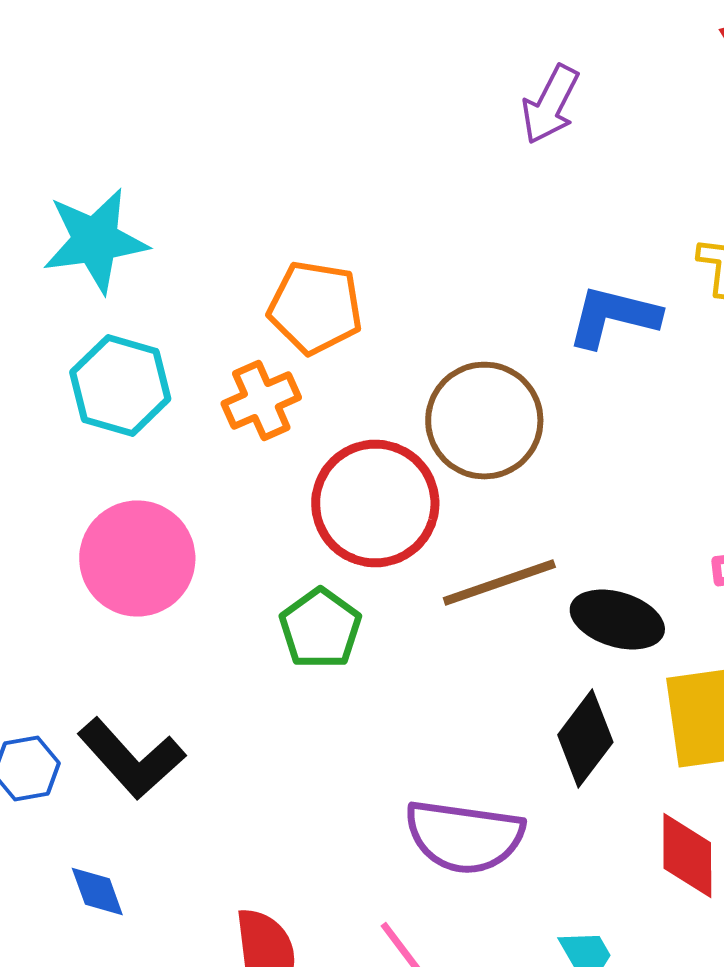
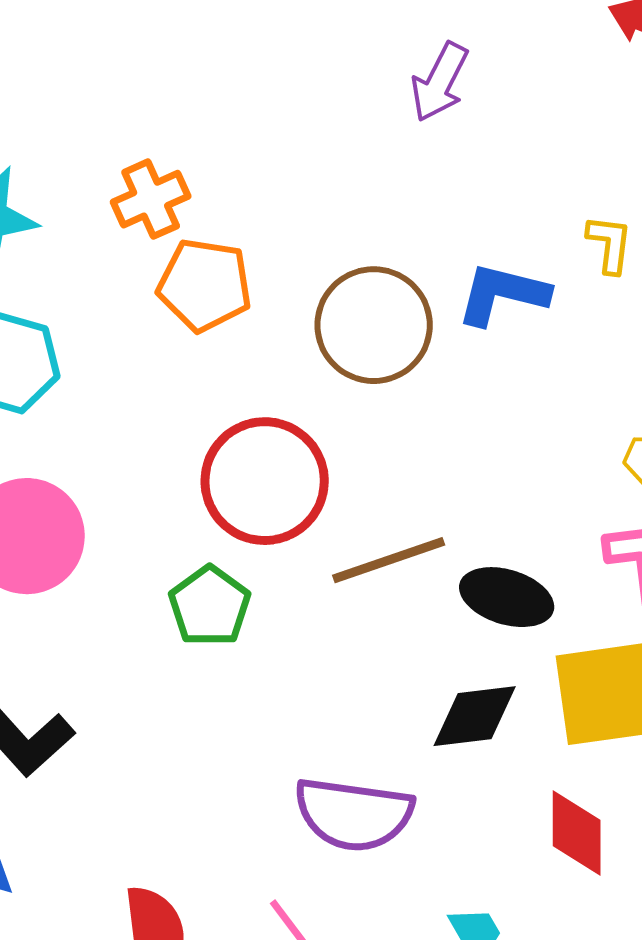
orange cross: (261, 400) -> (151, 199), moved
brown circle: (484, 420) -> (374, 325), moved
black diamond: (585, 738) -> (475, 716), turned 46

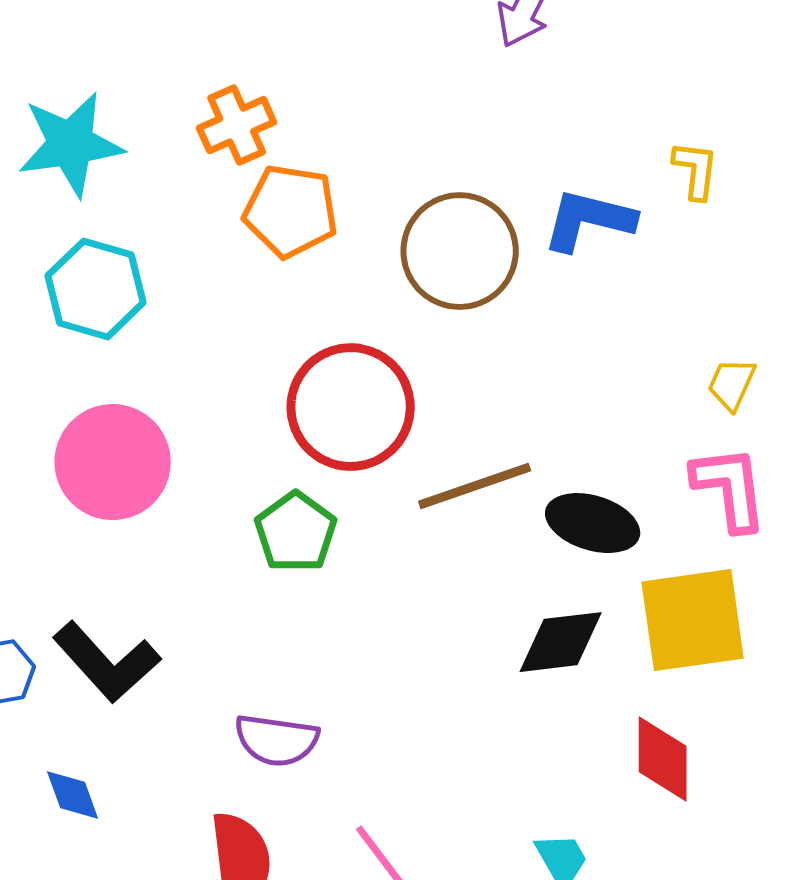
purple semicircle: (354, 814) -> (277, 740), moved, size x0.7

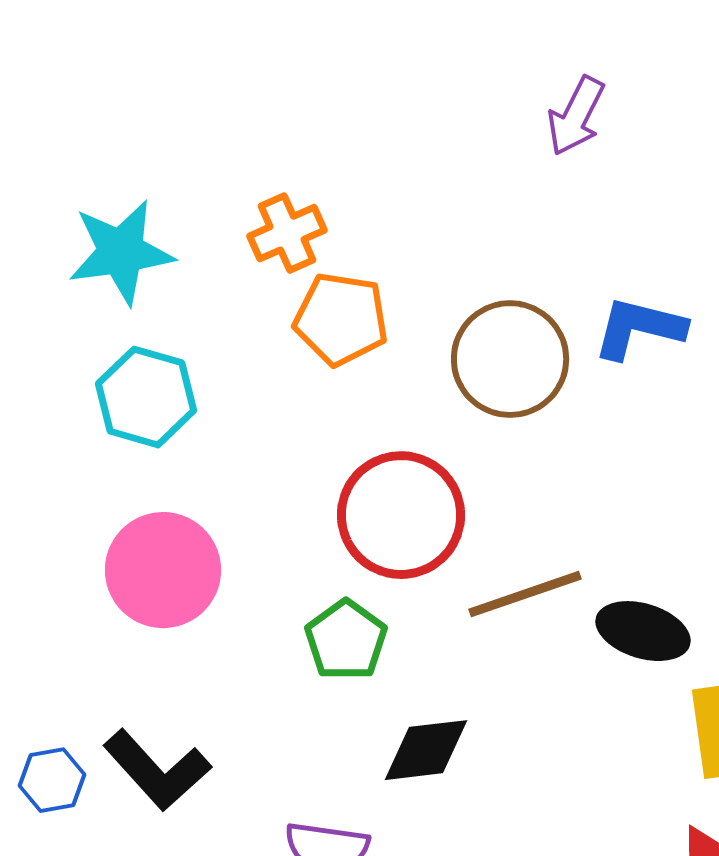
black diamond: (561, 642) -> (426, 750), moved

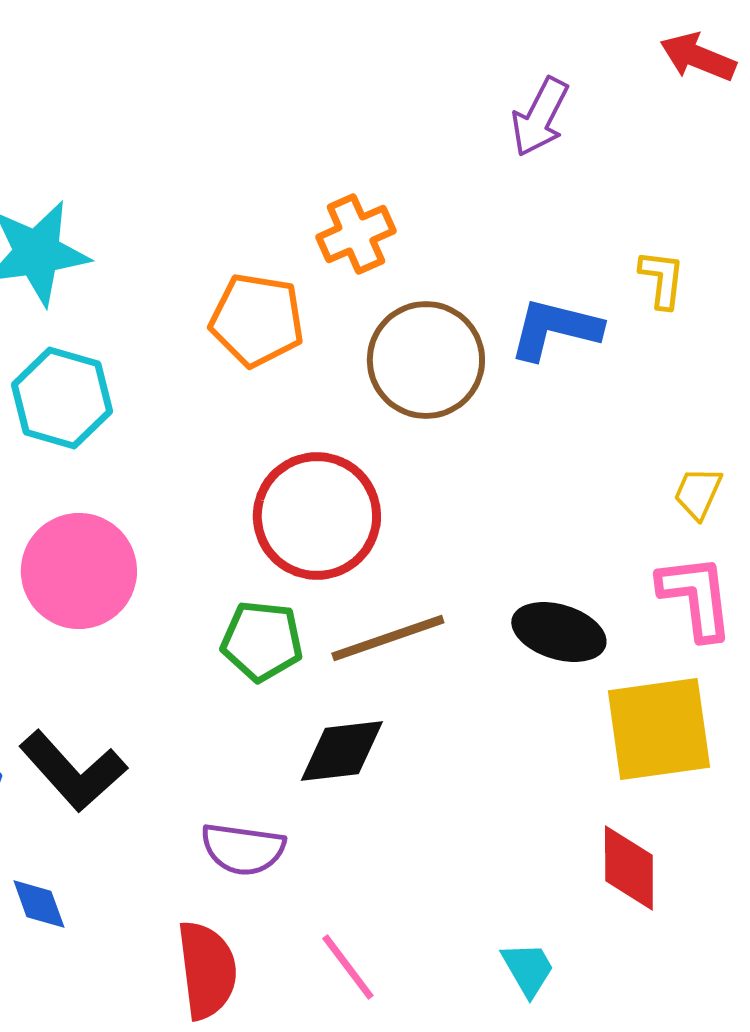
purple arrow: (576, 116) -> (540, 117), moved
orange cross: (287, 233) -> (356, 234), moved
brown line: (525, 594) -> (388, 638), moved
green pentagon: (346, 640) -> (262, 641), turned -30

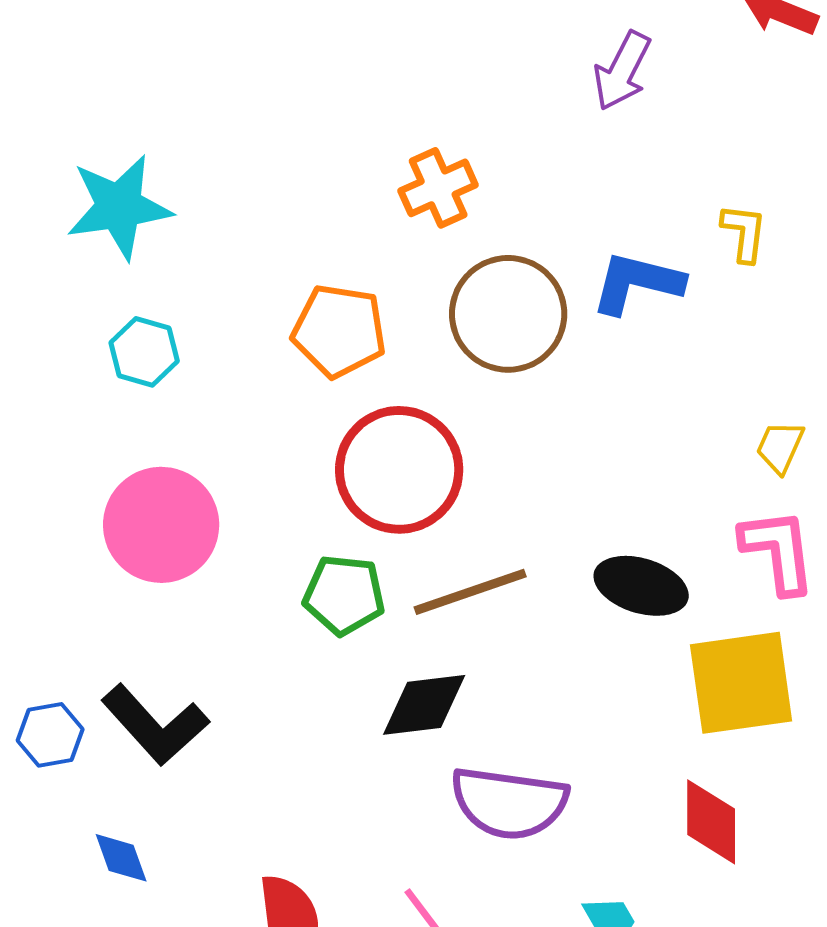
orange pentagon: (257, 320) -> (339, 331), moved
cyan hexagon: (62, 398) -> (144, 352), size x0.7
purple semicircle: (243, 849) -> (509, 803), moved, size x1.4

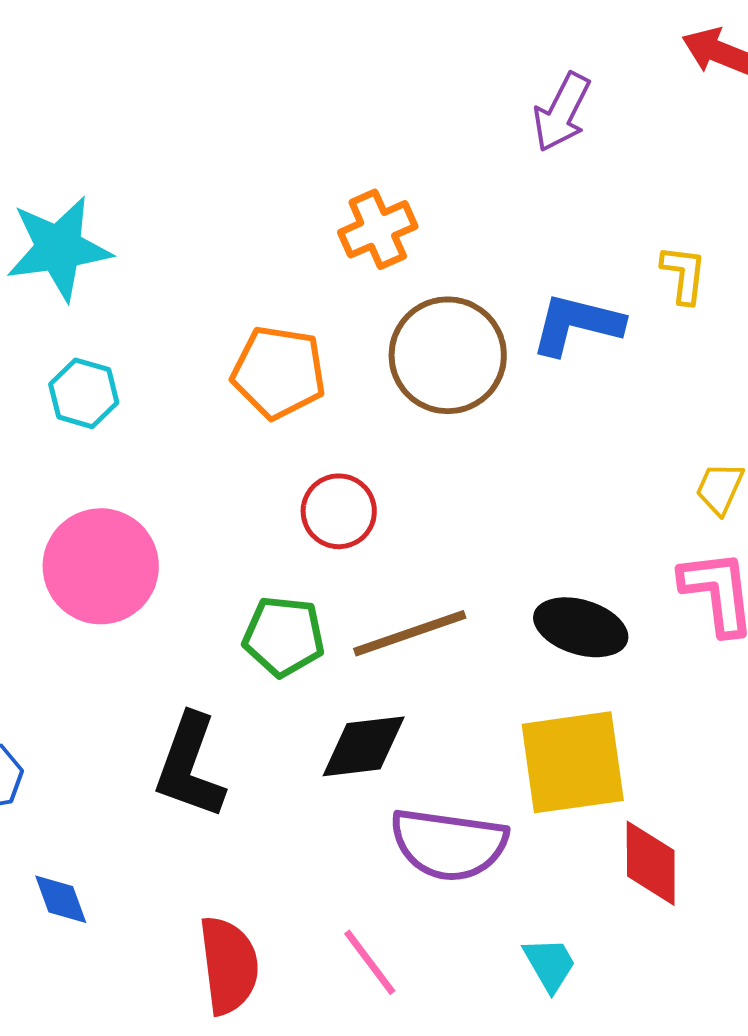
red circle: (399, 470) -> (339, 511), size x0.6
yellow square: (741, 683) -> (573, 762), moved
black L-shape: (155, 725) -> (190, 766), moved, turned 62

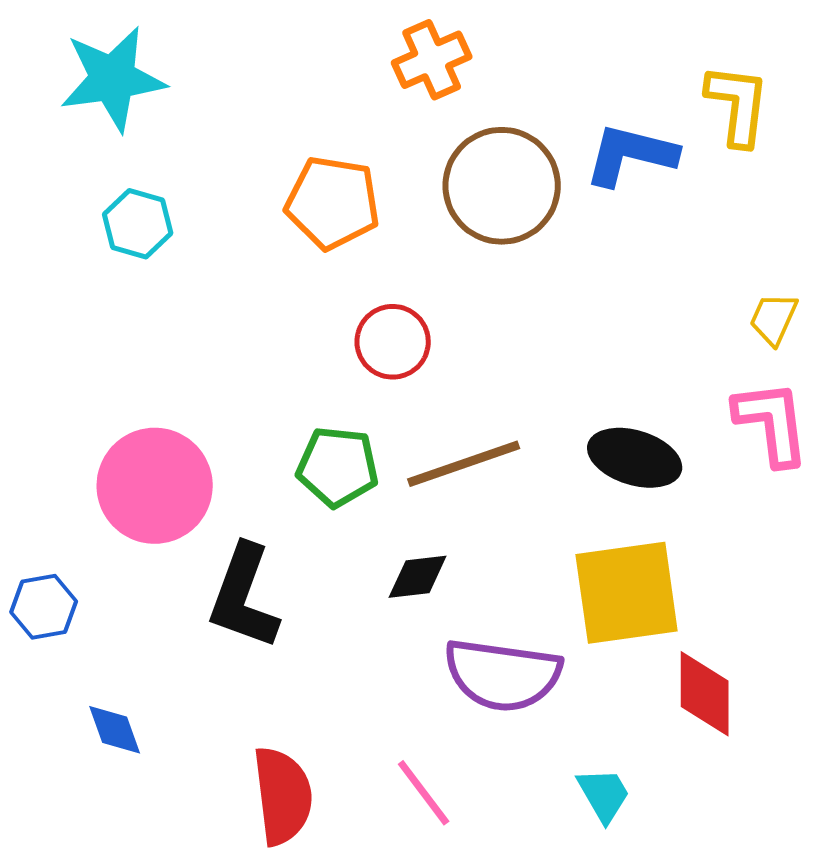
yellow L-shape: (684, 274) -> (738, 105), size x1.4
pink circle: (101, 566) -> (155, 486), moved
black diamond: (364, 746) -> (418, 577), size x0.7

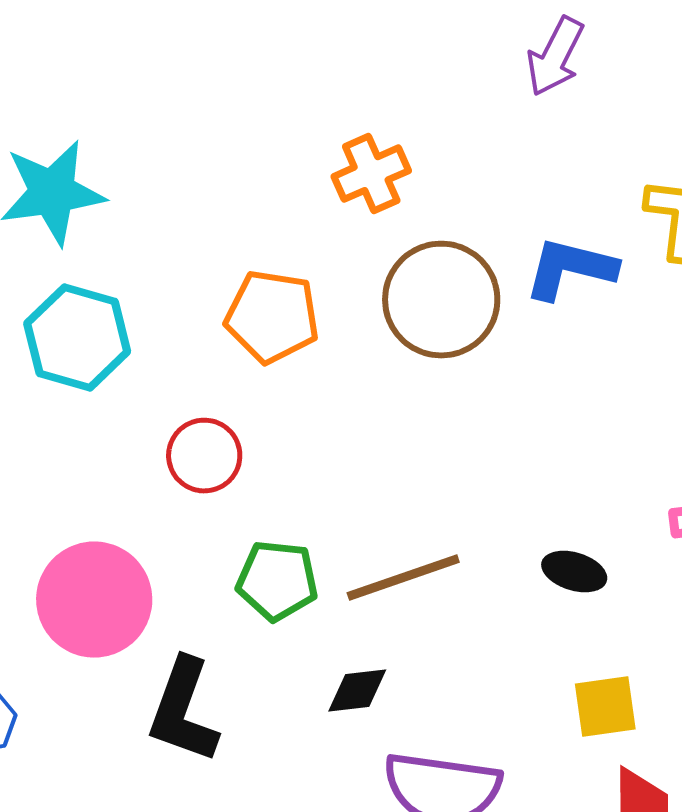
cyan hexagon: (138, 224) -> (77, 338), size x1.5
red circle: (393, 342) -> (204, 456), moved
black ellipse: (635, 458) -> (574, 572), size x0.7
yellow square: (627, 593) -> (605, 707), moved, size x0.6

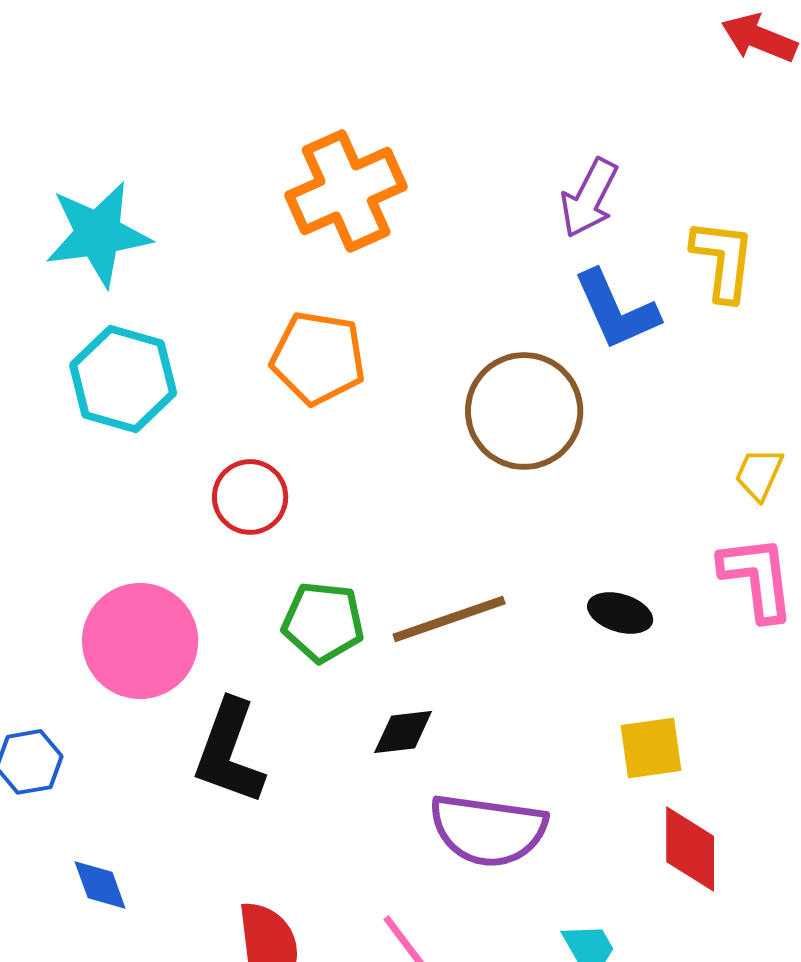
purple arrow: (555, 57) -> (589, 198), moved
orange cross: (371, 174) -> (346, 191), moved, size x1.5
blue L-shape: (570, 269) -> (616, 310), turned -128
brown circle: (441, 300) -> (524, 411), moved

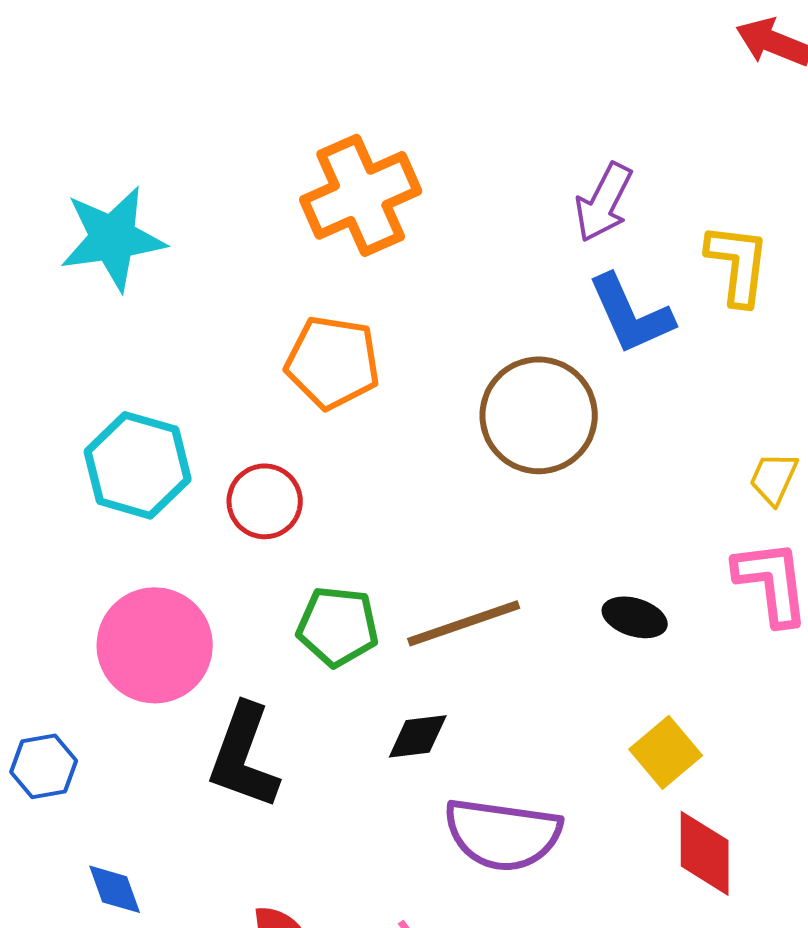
cyan hexagon: (123, 379) -> (138, 465), moved
yellow square: (651, 748) -> (666, 752), turned -32

